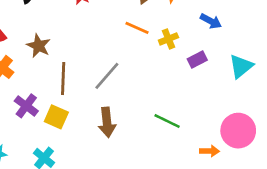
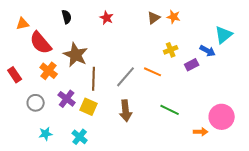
blue arrow: (211, 21) -> (208, 51), moved
orange line: (137, 28) -> (153, 72), moved
brown star: (39, 46) -> (76, 55), size x1.4
cyan triangle: (241, 66) -> (224, 35), moved

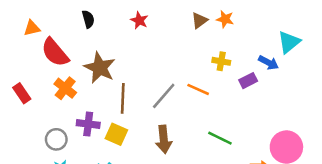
yellow cross: (171, 50) -> (221, 61), turned 32
purple cross: (67, 99) -> (88, 124), turned -30
gray circle: (36, 103) -> (56, 139), moved

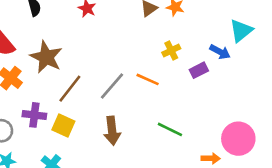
yellow cross: (221, 61) -> (171, 50), turned -36
brown line: (123, 98) -> (70, 89), turned 36

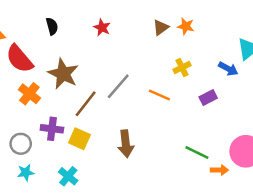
purple rectangle: (199, 70) -> (208, 98), moved
gray line: (112, 86) -> (118, 86), moved
green line: (170, 129) -> (197, 153), moved

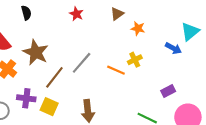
orange star: (186, 26) -> (138, 28), moved
red star: (102, 28) -> (76, 14), moved
yellow cross: (182, 68) -> (135, 60), moved
purple rectangle: (208, 98) -> (168, 91), moved

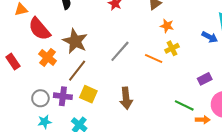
orange star: (138, 28) -> (167, 26), moved
brown line: (54, 77) -> (77, 71), moved
purple cross: (26, 98) -> (63, 96), moved

